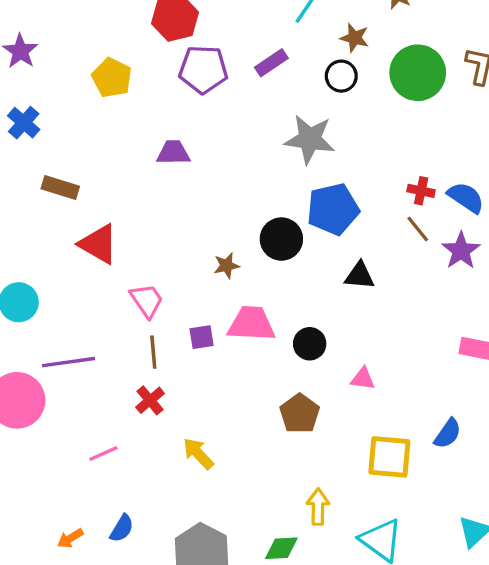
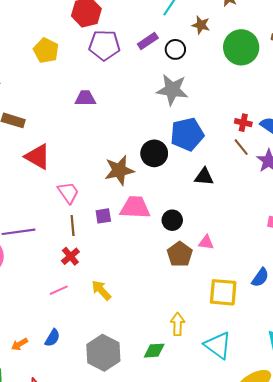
black circle: (341, 76) -> (175, 49), moved
brown star: (227, 266) -> (119, 170), size x1.8
brown pentagon: (300, 414) -> (180, 254), moved
pink line: (103, 454) -> (59, 290), moved

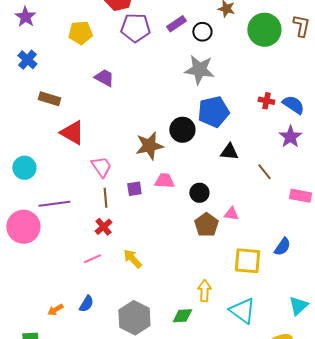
yellow pentagon: (46, 51) -> (80, 33), turned -30
purple trapezoid: (85, 98) -> (104, 78), moved, turned 30
brown line: (241, 147) -> (264, 172), moved
pink trapezoid: (135, 207) -> (164, 181), size x0.7

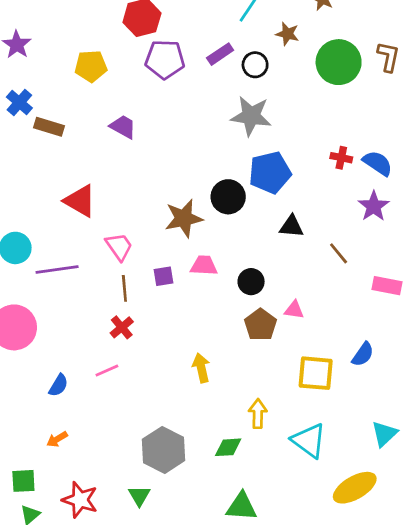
brown rectangle: (49, 99) -> (49, 127), moved
purple line: (54, 204) -> (57, 270), moved
yellow arrow: (132, 259) -> (201, 368), moved, turned 30
blue semicircle: (86, 304) -> (58, 385), moved

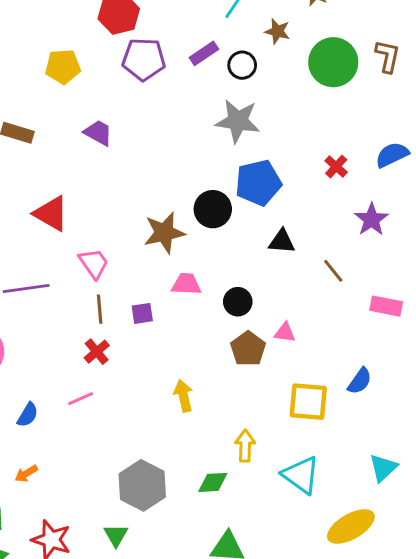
red cross: (341, 158) -> (336, 167), turned 30
blue semicircle: (378, 163) -> (392, 155), moved, turned -60
purple square: (163, 276) -> (142, 313), moved

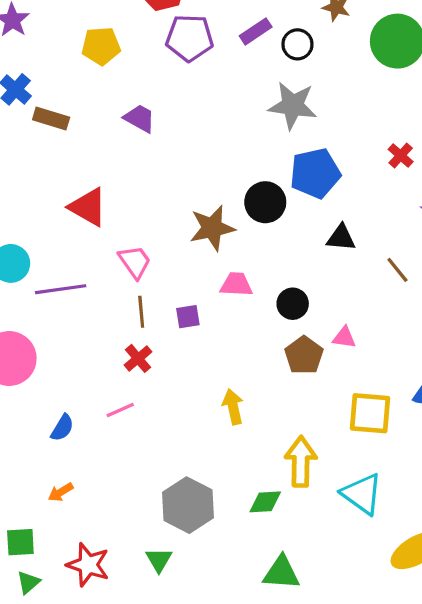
yellow arrow: (245, 446) -> (301, 462), size x1.4

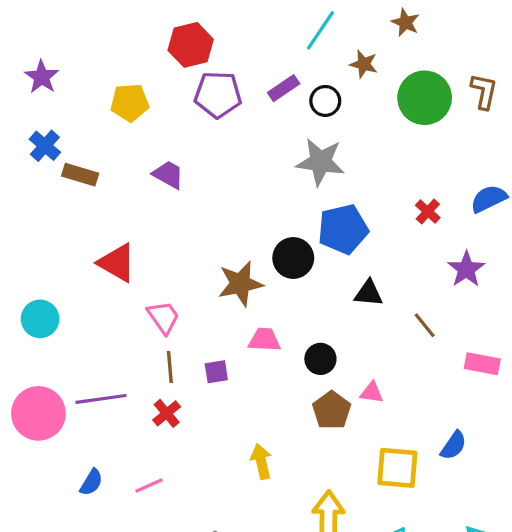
purple line: (61, 289) -> (101, 399), moved
pink line: (120, 410) -> (149, 485), moved

